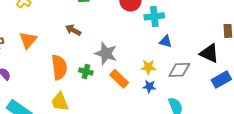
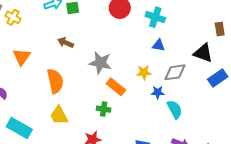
cyan cross: (154, 16) -> (155, 17), moved, turned 30
green cross: (86, 71) -> (104, 109), moved
blue star: (149, 86) -> (158, 92), moved

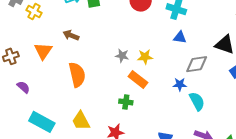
brown arrow: (66, 43) -> (71, 35), moved
gray star: (100, 63) -> (122, 56), size x0.6
yellow star: (144, 72) -> (145, 57), moved
yellow trapezoid: (59, 115) -> (81, 121), moved

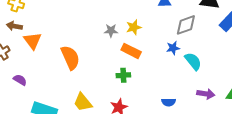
brown arrow: (71, 35) -> (14, 26), moved

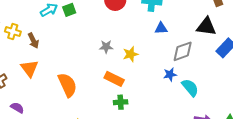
brown arrow: (14, 26) -> (33, 41), moved, turned -126
gray star: (111, 31) -> (106, 47), moved
orange rectangle: (131, 51) -> (114, 79), moved

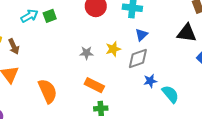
blue triangle: (161, 28) -> (141, 35), turned -40
gray diamond: (183, 51) -> (138, 58), moved
yellow star: (131, 54) -> (113, 49), moved

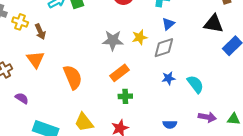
gray star: (86, 53) -> (113, 40), size x1.5
blue star: (150, 81) -> (168, 78), moved
orange rectangle: (94, 85) -> (120, 73), turned -66

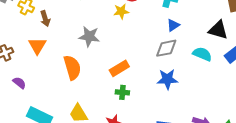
yellow star: (140, 37) -> (121, 11), moved
gray star: (113, 40) -> (89, 36), moved
blue star: (168, 78) -> (167, 79), size x1.5
cyan semicircle: (195, 84) -> (202, 54), moved, turned -36

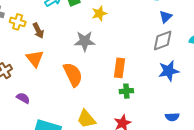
yellow star: (121, 11) -> (99, 13), moved
orange rectangle: (119, 68) -> (119, 68), turned -42

